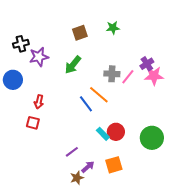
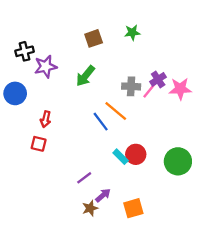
purple cross: (147, 64) -> (158, 79), moved
orange square: (114, 165) -> (133, 208), moved

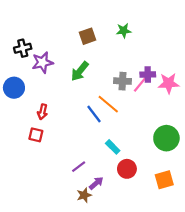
purple cross: (158, 79) -> (148, 75), turned 32
red circle: (136, 154) -> (127, 169), moved
green circle: (178, 161) -> (166, 138), moved
orange square: (133, 208) -> (164, 180), moved

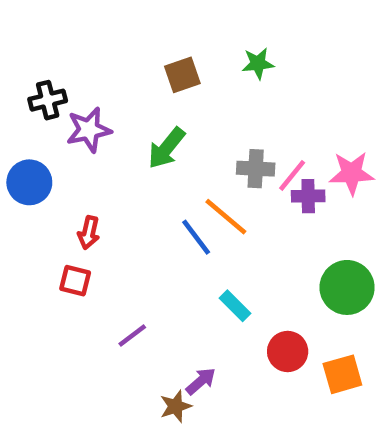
purple cross: (148, 75) -> (308, 196), moved
purple line: (79, 167) -> (132, 335), moved
red circle: (127, 169) -> (288, 351), moved

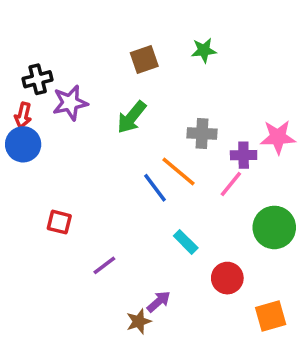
pink line: (292, 175) -> (231, 184), moved
red arrow: (89, 233) -> (23, 115), moved
orange square: (342, 374) -> (271, 316), moved

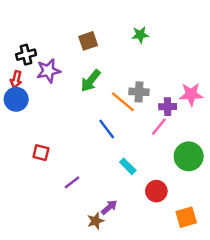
brown square: (144, 59) -> (88, 41), moved
orange line: (179, 171) -> (123, 102), moved

